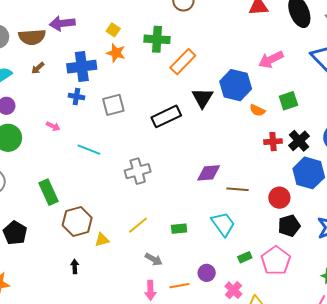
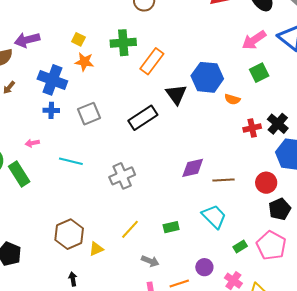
pink arrow: (271, 60) -> (254, 40), moved
blue cross: (82, 67) -> (52, 80), turned 36
green square: (288, 101) -> (259, 73), moved
pink arrow: (53, 126) -> (32, 143), turned 152
green rectangle: (48, 192) -> (19, 174), moved

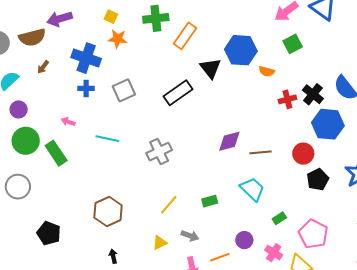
pink arrow: (32, 143) -> (68, 122), turned 32
pink pentagon: (271, 246) -> (313, 234), moved
yellow triangle: (96, 249) -> (160, 243), moved

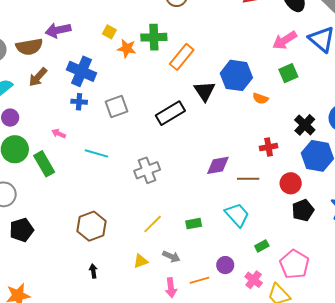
orange star: (118, 39) -> (127, 49), moved
brown arrow: (43, 67) -> (38, 77), size x1.5
red cross: (287, 99) -> (269, 147), moved
black pentagon: (49, 233) -> (22, 230), moved, turned 30

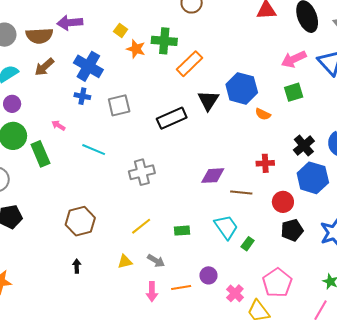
green rectangle: (262, 246) -> (248, 244), moved, turned -32

